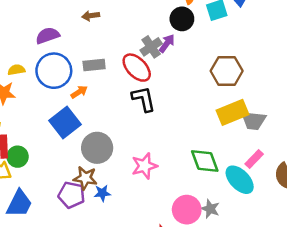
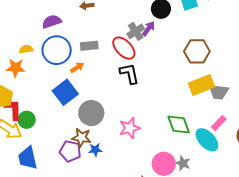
blue trapezoid: (19, 204) -> (28, 158), turned 140

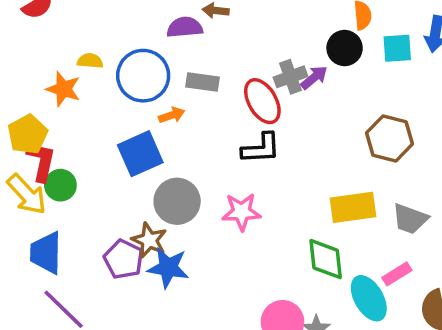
purple semicircle: (52, 22) -> (185, 27), moved
black L-shape: (129, 74) -> (261, 148), turned 85
yellow rectangle: (202, 85) -> (353, 207), moved
pink star: (130, 128) -> (241, 212), moved
blue star: (95, 150) -> (168, 268), size x1.6

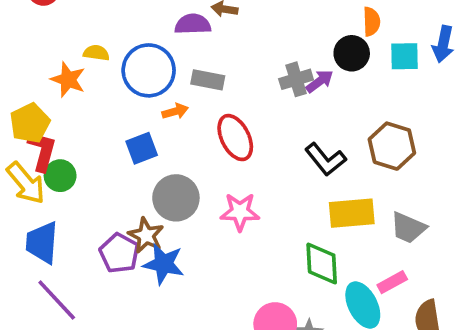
red ellipse: (262, 101) -> (235, 138), moved
black L-shape: (261, 148) -> (325, 159), moved, turned 51
blue square: (140, 154) -> (142, 148), size x0.7

